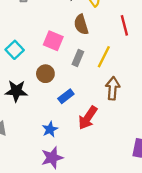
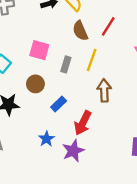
brown semicircle: (81, 24) -> (80, 31), moved
red line: (124, 25) -> (108, 26), turned 54
purple star: (52, 158) -> (73, 151), moved

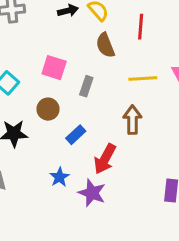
red line: (108, 26) -> (141, 27), moved, turned -30
yellow line: (92, 60) -> (143, 78), moved, turned 65
purple star: (73, 151) -> (92, 193), turned -30

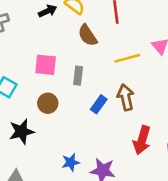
blue rectangle: (76, 135) -> (99, 104), moved
red arrow: (105, 159) -> (142, 140), moved
blue star: (60, 177) -> (71, 162), turned 30

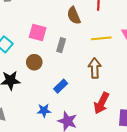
blue rectangle: (99, 104) -> (61, 86), moved

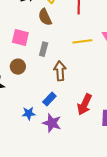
brown semicircle: (74, 16) -> (45, 17), moved
brown arrow: (95, 68) -> (60, 71), moved
blue rectangle: (61, 86) -> (49, 99), moved

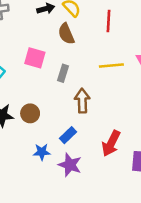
brown circle: (18, 67) -> (30, 113), moved

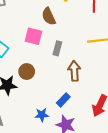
brown semicircle: (66, 34) -> (49, 16), moved
brown circle: (30, 113) -> (27, 72), moved

